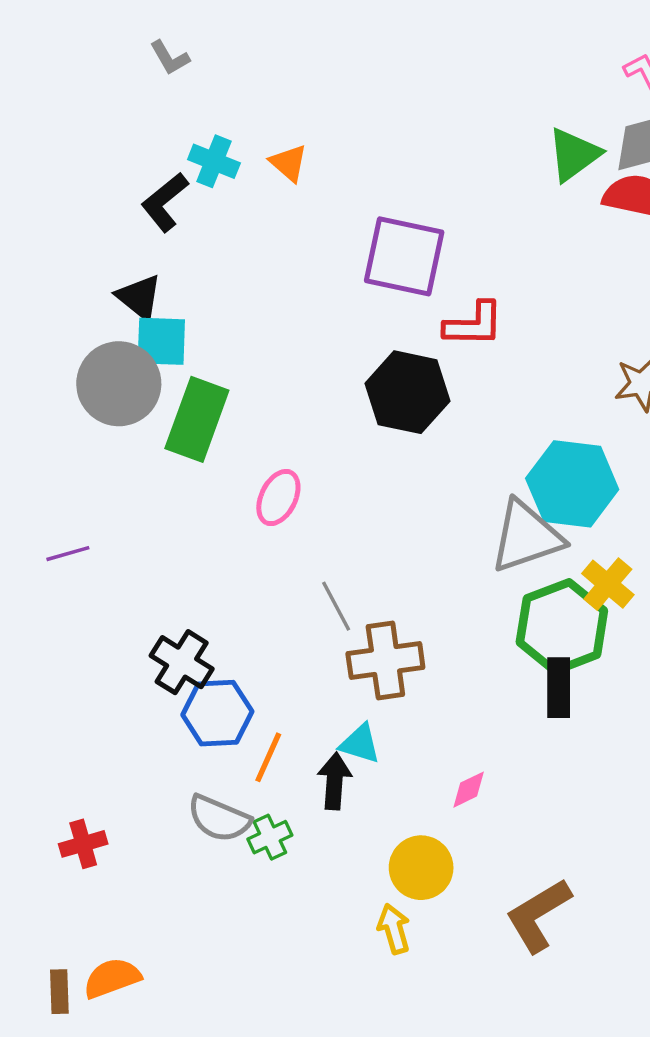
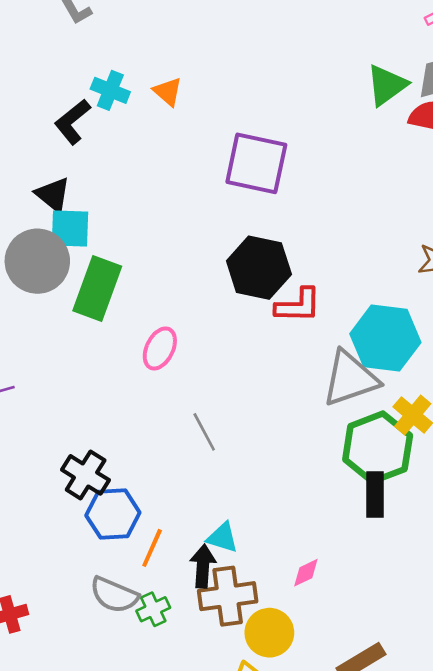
red L-shape: (474, 324) -> (298, 305), moved
brown cross: (385, 661) -> (228, 596), moved

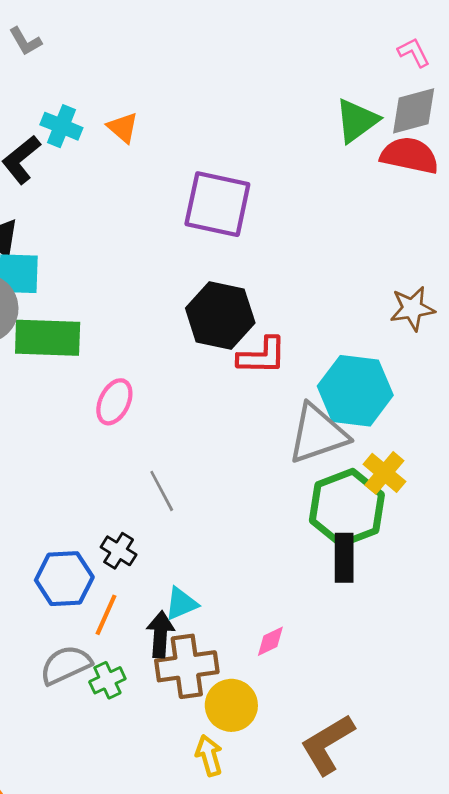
green rectangle: (97, 289) -> (48, 338), turned 72
black cross: (86, 475) -> (119, 551), moved, size x0.7
cyan triangle: (222, 538) -> (181, 604), turned -40
gray semicircle: (114, 595) -> (66, 665), turned 132

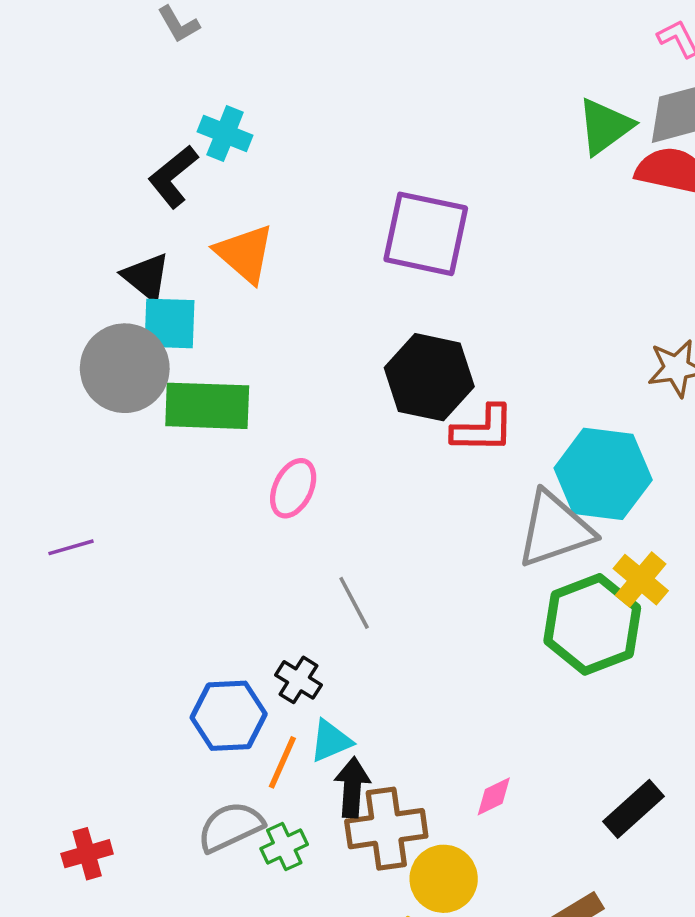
orange triangle: (123, 128) -> (245, 254), moved, size x1.5
black rectangle: (344, 558) -> (634, 809), moved, turned 48
cyan triangle: (181, 604) -> (331, 741), moved

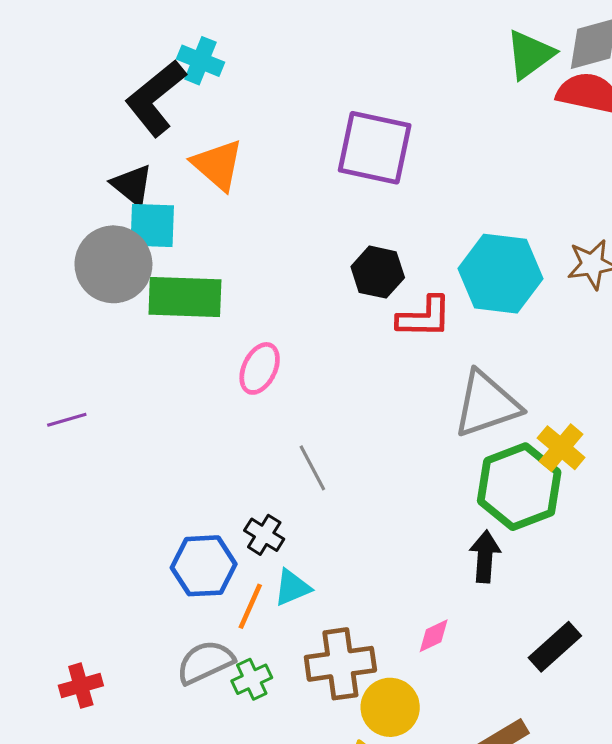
black L-shape: (173, 176) -> (155, 98), size x1.4
black hexagon: (429, 377) -> (378, 272), size x0.7
cyan hexagon: (603, 474) -> (500, 274), moved
black arrow: (352, 787) -> (485, 557), moved

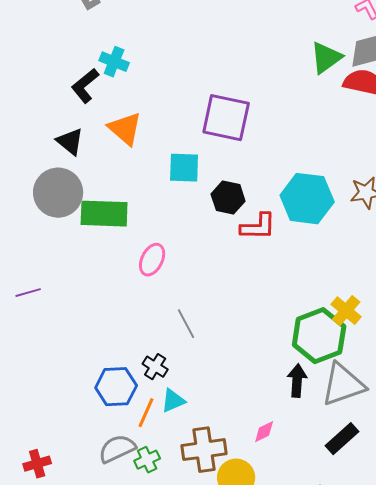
black L-shape: (155, 98) -> (85, 86), size x0.7
cyan square: (152, 225) -> (184, 168), moved
gray triangle: (487, 404) -> (343, 385), moved

